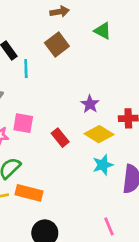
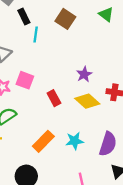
brown square: (57, 44) -> (65, 19), turned -30
cyan star: (103, 165) -> (75, 141), moved
orange rectangle: (29, 193) -> (43, 141), moved, turned -70

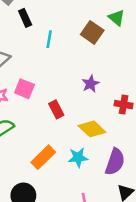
brown square: (65, 19) -> (92, 32), moved
cyan line: (36, 35) -> (49, 39), moved
yellow diamond: (87, 101) -> (92, 129), moved

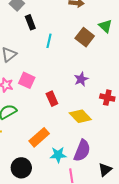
cyan star: (78, 157) -> (58, 155), moved
purple semicircle: (115, 162) -> (82, 151), moved

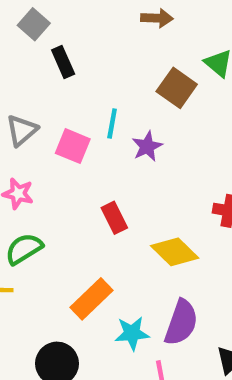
cyan line: (49, 41) -> (112, 123), moved
purple star: (81, 79) -> (147, 146), moved
pink square: (27, 80) -> (73, 146), moved

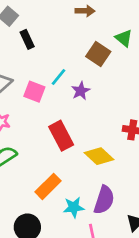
cyan line: (112, 123) -> (59, 77), turned 30
red rectangle: (114, 218) -> (61, 136), size x1.5

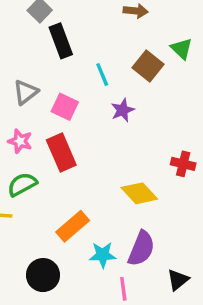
black rectangle: (27, 39) -> (61, 41), size x1.4
cyan line: (59, 77) -> (102, 75), moved, turned -66
red rectangle: (61, 136) -> (61, 152), moved

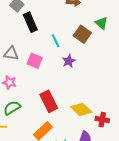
gray triangle: (26, 92) -> (11, 54), turned 49
red rectangle: (61, 152) -> (49, 101), moved
red cross: (183, 164) -> (102, 120), moved

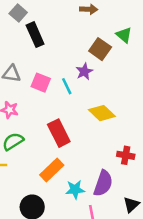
cyan line: (56, 41) -> (67, 86), moved
purple star: (69, 61) -> (84, 71), moved
yellow diamond: (81, 109) -> (102, 113), moved

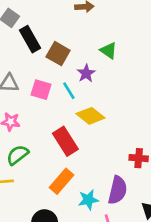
green triangle: (124, 35) -> (109, 51), moved
brown square: (100, 49) -> (58, 54), moved
yellow diamond: (102, 113) -> (90, 116), moved

